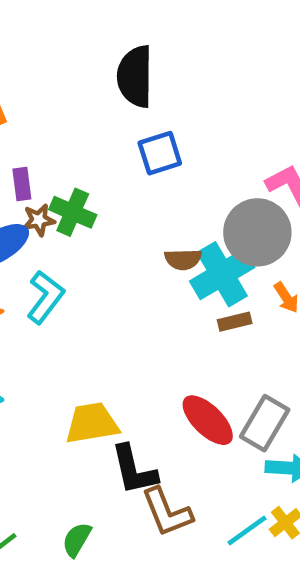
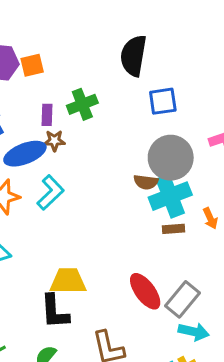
blue square: (160, 153) -> (163, 101), moved
green cross: (73, 212) -> (82, 104), moved, turned 36
gray circle: (257, 232) -> (171, 158), moved
black L-shape: (134, 470) -> (55, 312), moved

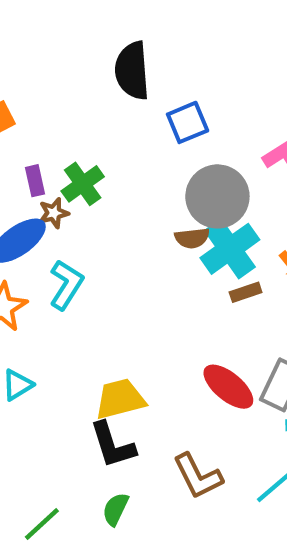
green cross: (82, 104) -> (83, 184), moved

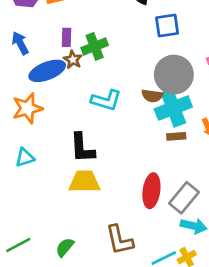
brown star: (54, 213) -> (73, 60), turned 30
cyan L-shape: (66, 285) -> (106, 100), moved, turned 60
red ellipse: (228, 387) -> (151, 191), turned 44
black L-shape: (112, 445) -> (82, 148), moved

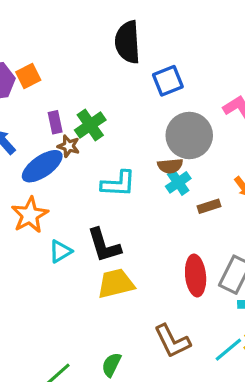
cyan cross: (173, 108) -> (178, 182), moved, size x0.6
cyan triangle: (25, 158) -> (60, 251), moved

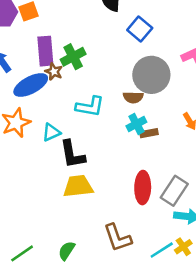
blue square: (168, 81) -> (140, 29), turned -35
purple rectangle: (55, 122) -> (45, 51), size x1.6
cyan cross: (178, 182) -> (136, 124), moved
brown rectangle: (209, 206) -> (149, 133), moved
cyan triangle: (60, 251) -> (51, 132), moved

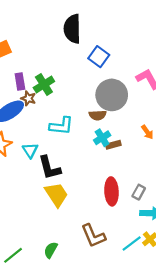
purple rectangle: (45, 51) -> (20, 81), size x0.7
cyan triangle: (51, 132) -> (30, 150), turned -35
yellow trapezoid: (78, 186) -> (56, 194), turned 68
gray rectangle: (174, 191) -> (139, 192), size x0.6

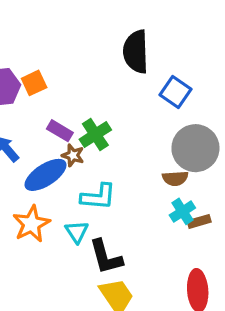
purple rectangle: (20, 81) -> (60, 131), turned -49
cyan L-shape: (61, 126) -> (98, 197), moved

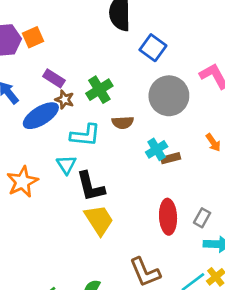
green cross: (95, 135) -> (99, 90), moved
brown semicircle: (175, 178) -> (123, 123), moved
orange star: (31, 224) -> (22, 182), moved

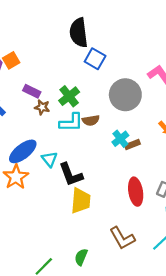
blue square: (153, 48) -> (95, 59), moved
blue ellipse: (41, 116) -> (23, 151), moved
cyan L-shape: (85, 135) -> (71, 122), moved
yellow trapezoid: (99, 220) -> (81, 201), turned 44

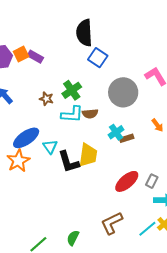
purple rectangle: (32, 91) -> (35, 57), moved
red ellipse: (136, 192) -> (127, 181), turned 55
yellow trapezoid: (81, 201) -> (88, 155), moved
brown L-shape: (122, 238) -> (112, 223), turned 90

